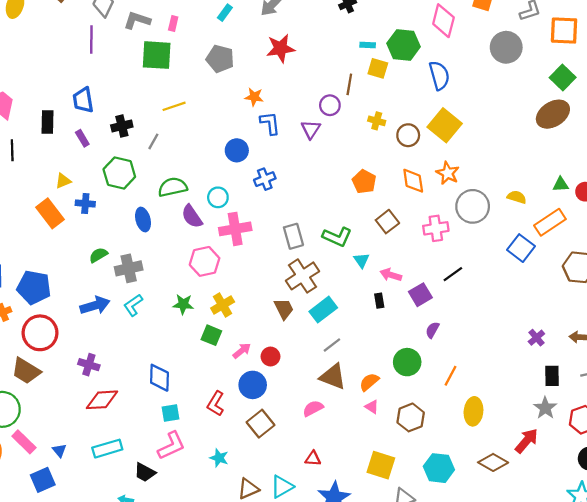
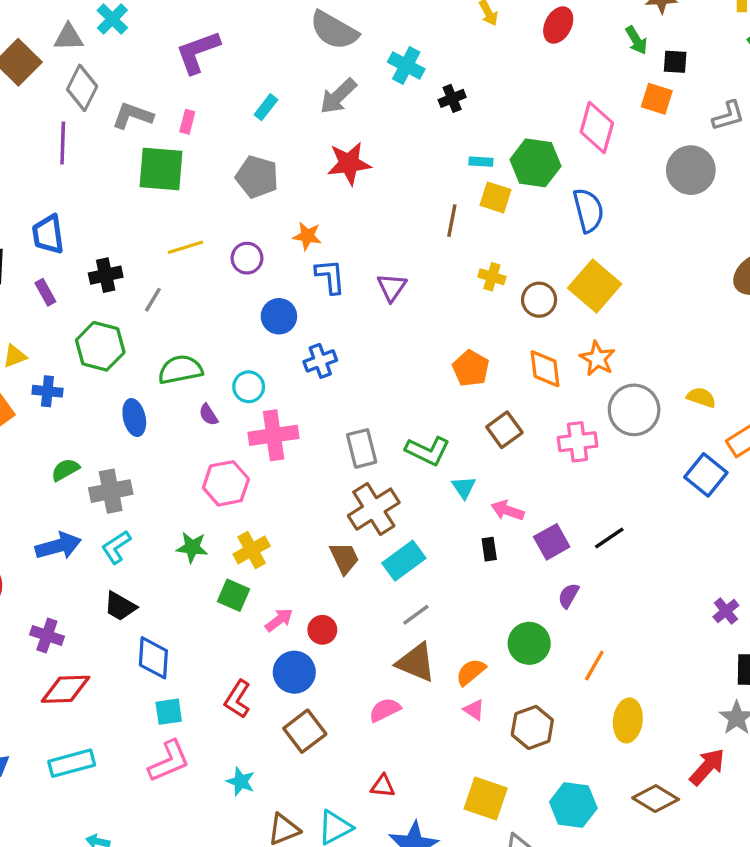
purple circle: (330, 105) -> (247, 258), moved
purple semicircle: (192, 216) -> (208, 415), size x0.6
black line: (453, 274) -> (609, 538), moved
black trapezoid: (145, 472) -> (120, 606), moved

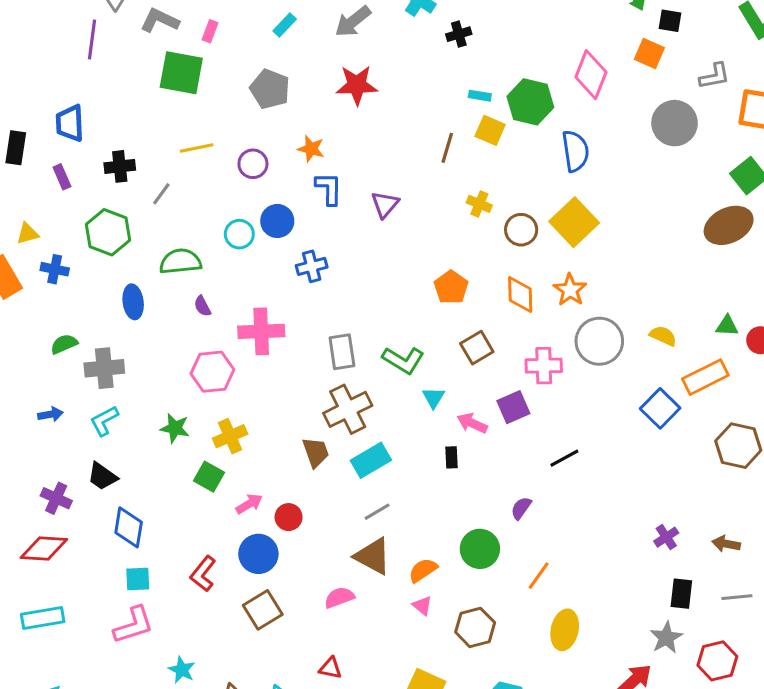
cyan circle: (249, 387) -> (239, 234), moved
purple square: (552, 542) -> (513, 407), moved
blue arrow: (58, 546) -> (50, 414), size x0.6
purple cross: (47, 635) -> (56, 498), moved
cyan star: (241, 781) -> (182, 670), moved

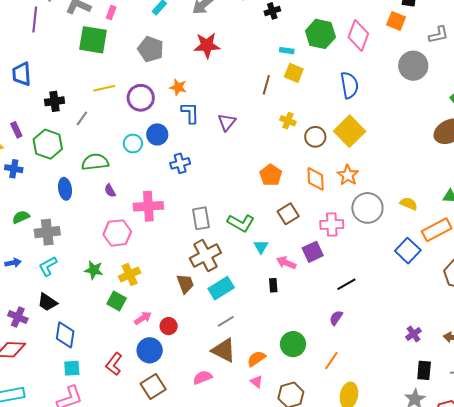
green hexagon: (530, 102) -> (320, 34), moved
purple circle: (253, 164) -> (141, 98), size x1.4
purple rectangle: (62, 177) -> (16, 130), moved
purple semicircle: (521, 508) -> (336, 318), moved

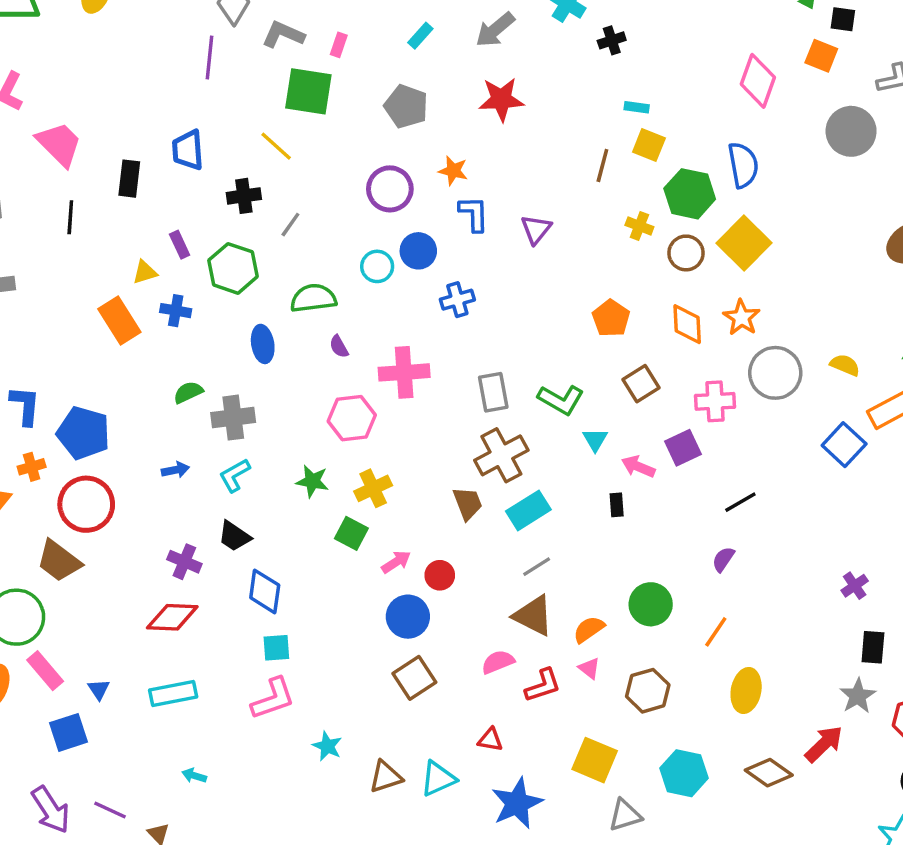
green hexagon: (320, 34) -> (690, 194), moved
yellow line: (104, 88) -> (276, 146), moved, turned 55
red L-shape: (114, 364) -> (543, 685), moved, turned -145

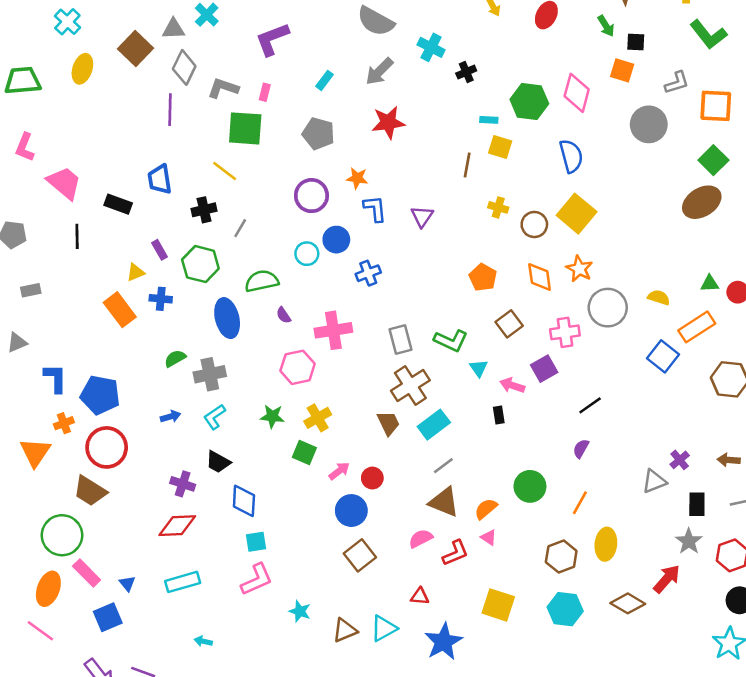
black rectangle: (129, 179) -> (118, 204), turned -72
green hexagon: (690, 194) -> (529, 101), moved
blue ellipse: (263, 344) -> (227, 318), size x1.4
brown hexagon: (648, 691) -> (561, 556), moved
gray triangle: (625, 815) -> (654, 481), moved

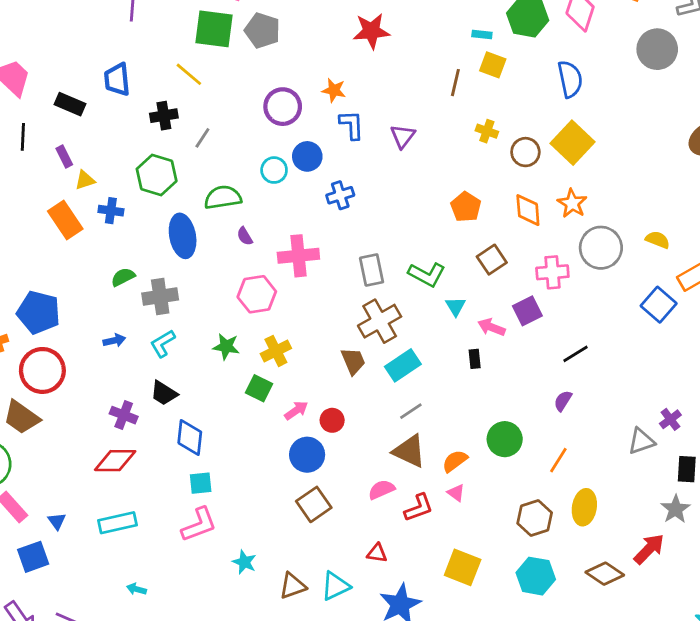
gray pentagon: (318, 134) -> (262, 31), moved
purple rectangle: (159, 250) -> (64, 157), moved

